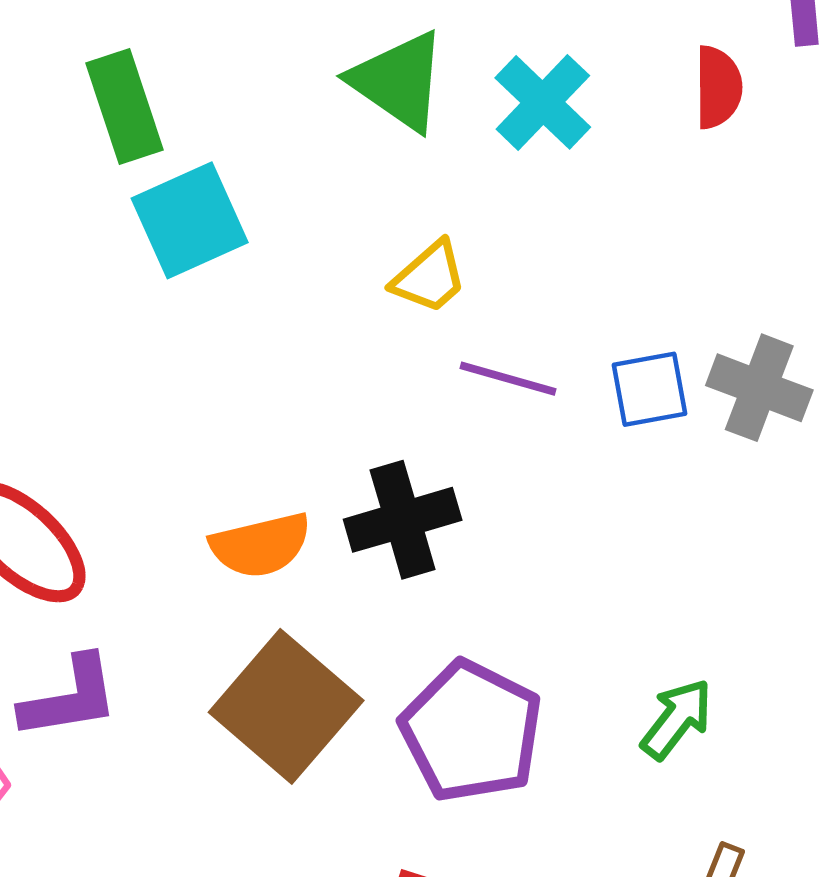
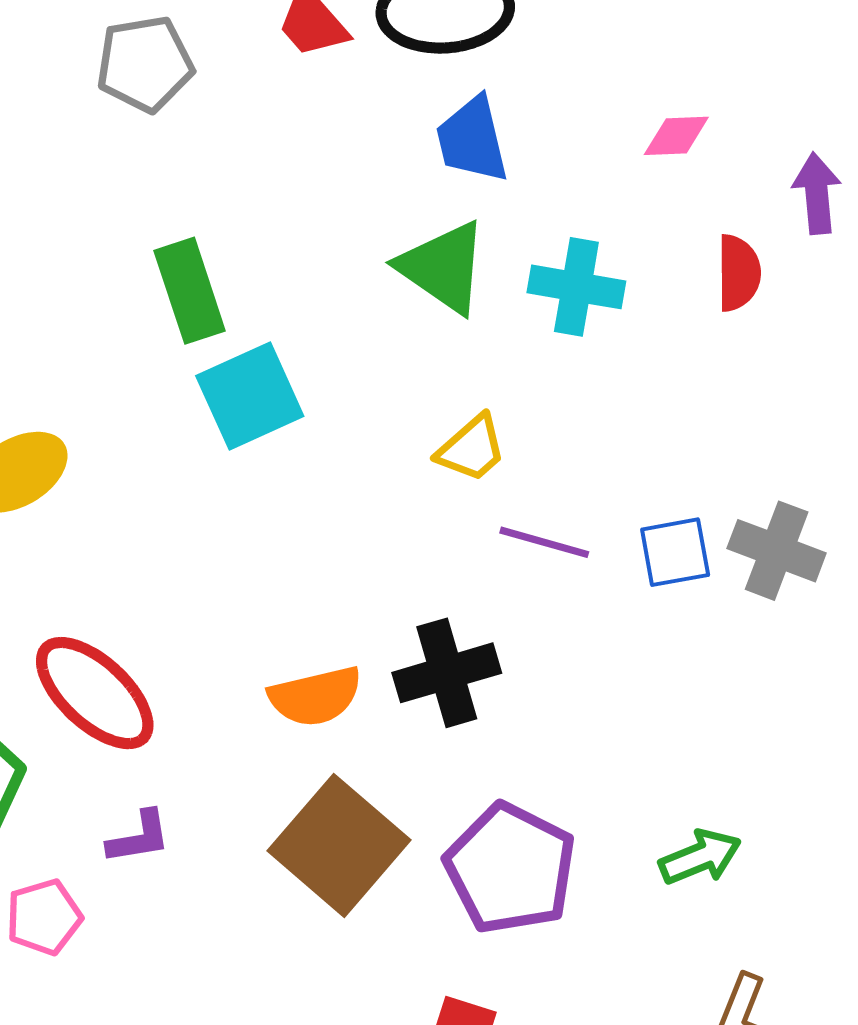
cyan cross: (543, 102) -> (576, 287), turned -34
purple L-shape: (70, 698) -> (139, 837), size x0.7
green arrow: (677, 719) -> (700, 857), turned 30

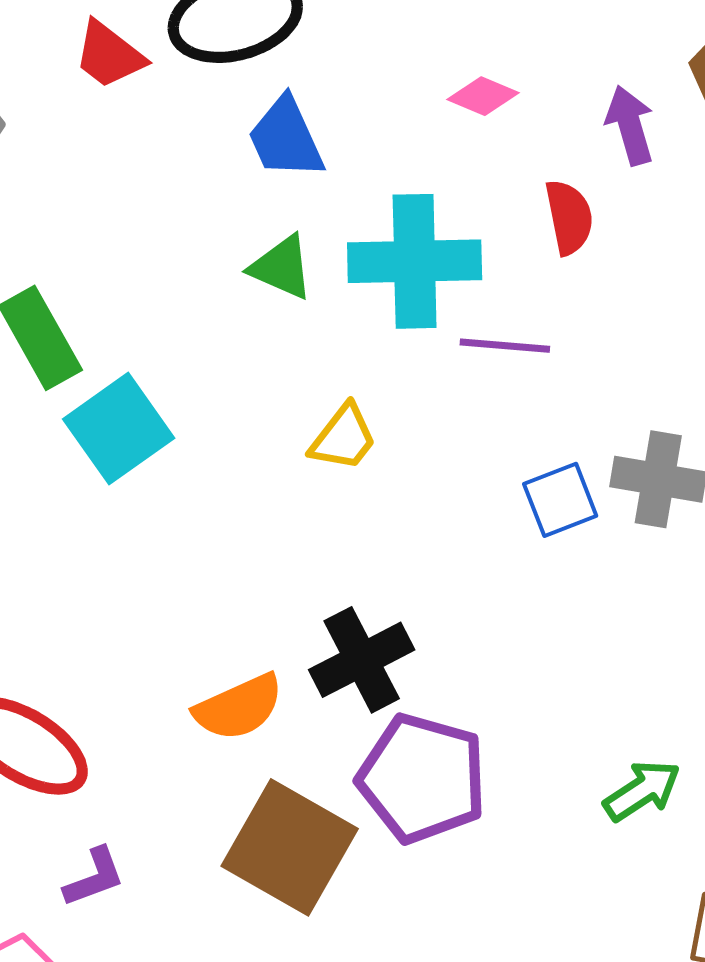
pink diamond: (676, 136) -> (483, 96), turned 36
green triangle: (443, 267) -> (282, 267), size x0.7
cyan cross: (576, 287) -> (415, 261), size x1.4
purple line: (544, 542) -> (505, 346), moved
purple pentagon: (510, 868) -> (422, 778), moved

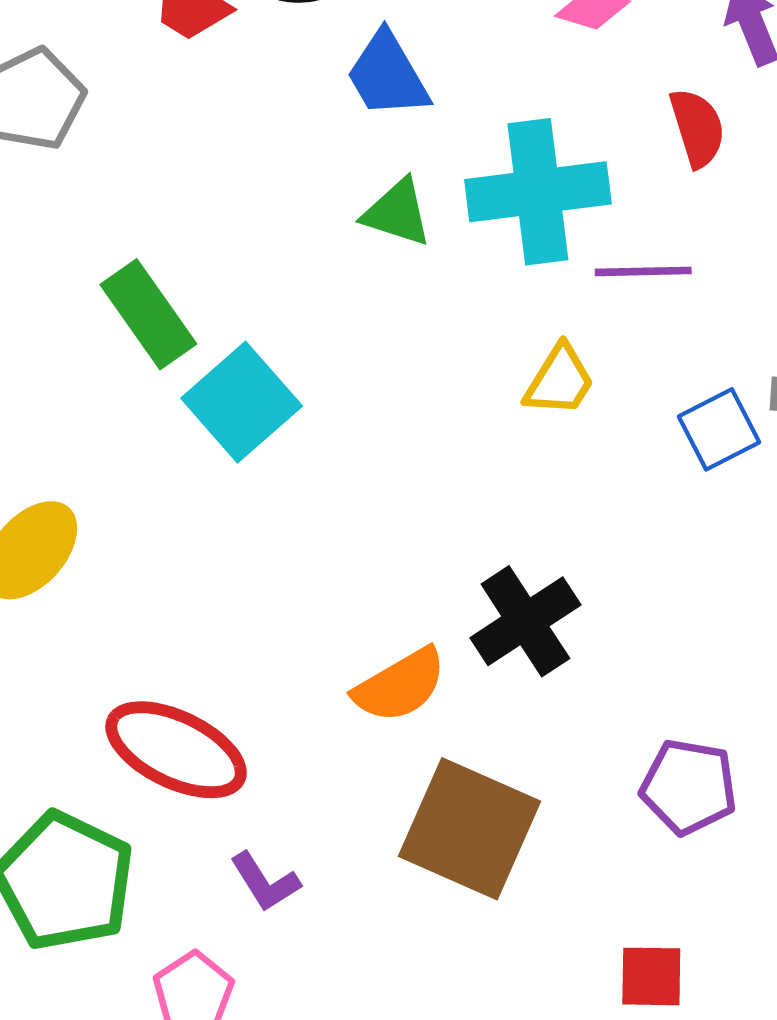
yellow trapezoid: (343, 438) -> (560, 381), moved
purple pentagon: (422, 778) -> (689, 787), moved, size x0.7
purple L-shape: (94, 877) -> (265, 882), turned 84

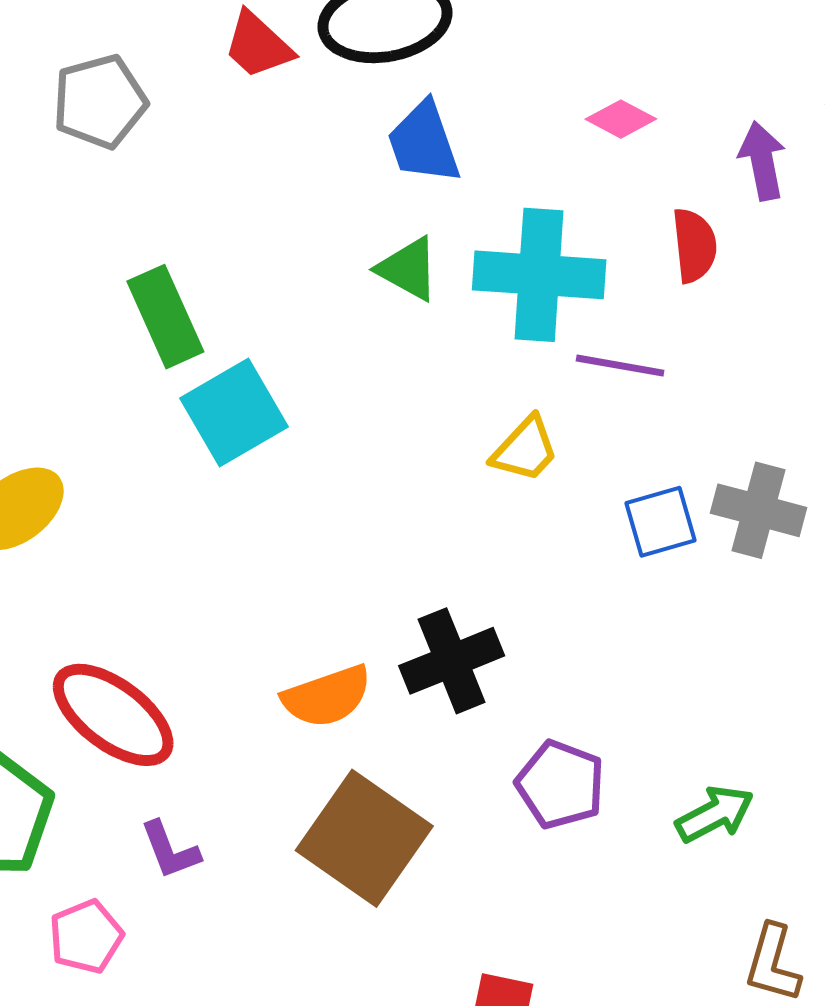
purple pentagon: (689, 787) -> (560, 784), moved

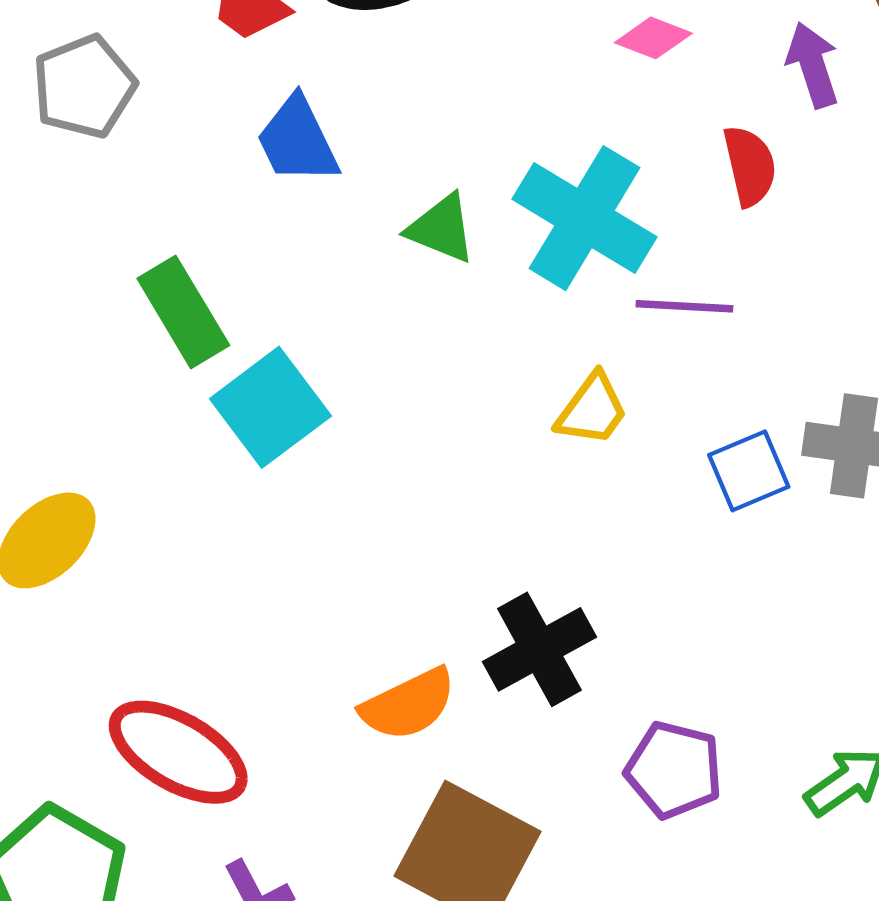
blue trapezoid: (424, 143) -> (298, 140), moved
cyan cross: (539, 275) -> (585, 218), turned 34

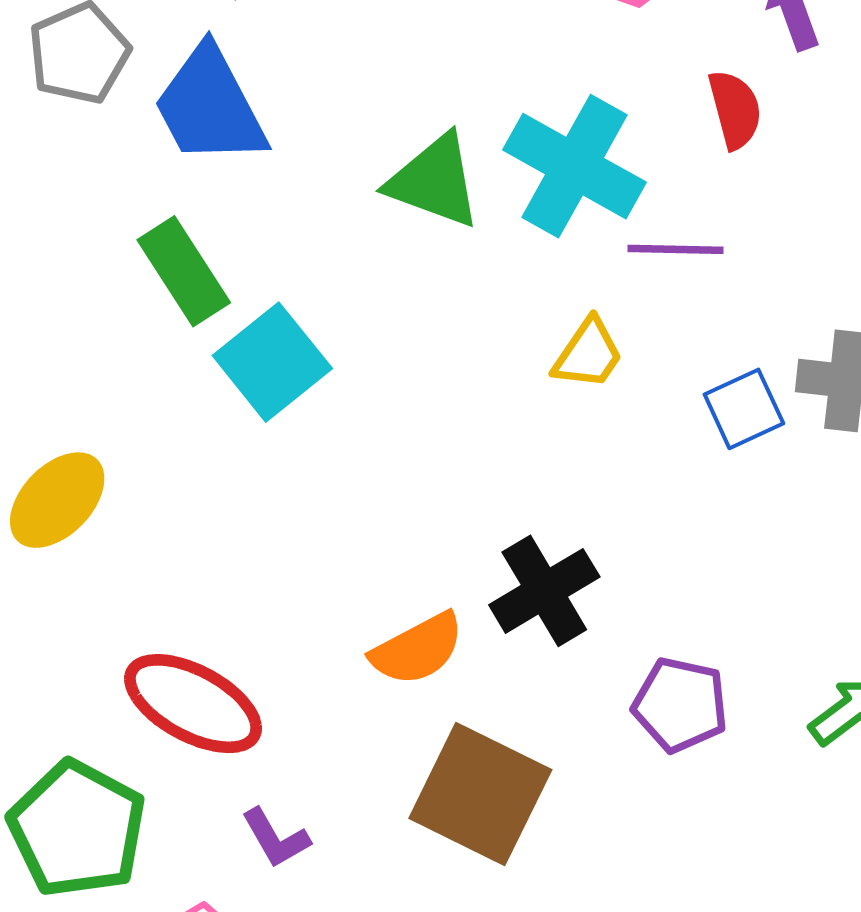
blue trapezoid: (298, 140) -> (210, 106), moved, size x1.4
green triangle: (441, 229) -> (434, 181), size x1.4

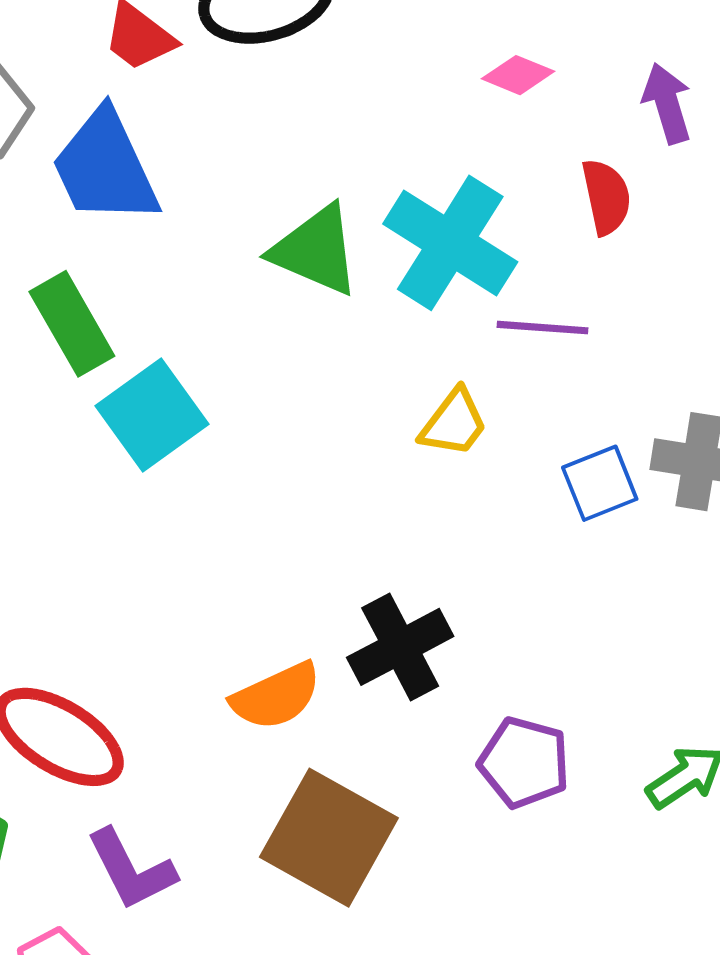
purple L-shape: (276, 838) -> (131, 870), size x1.4

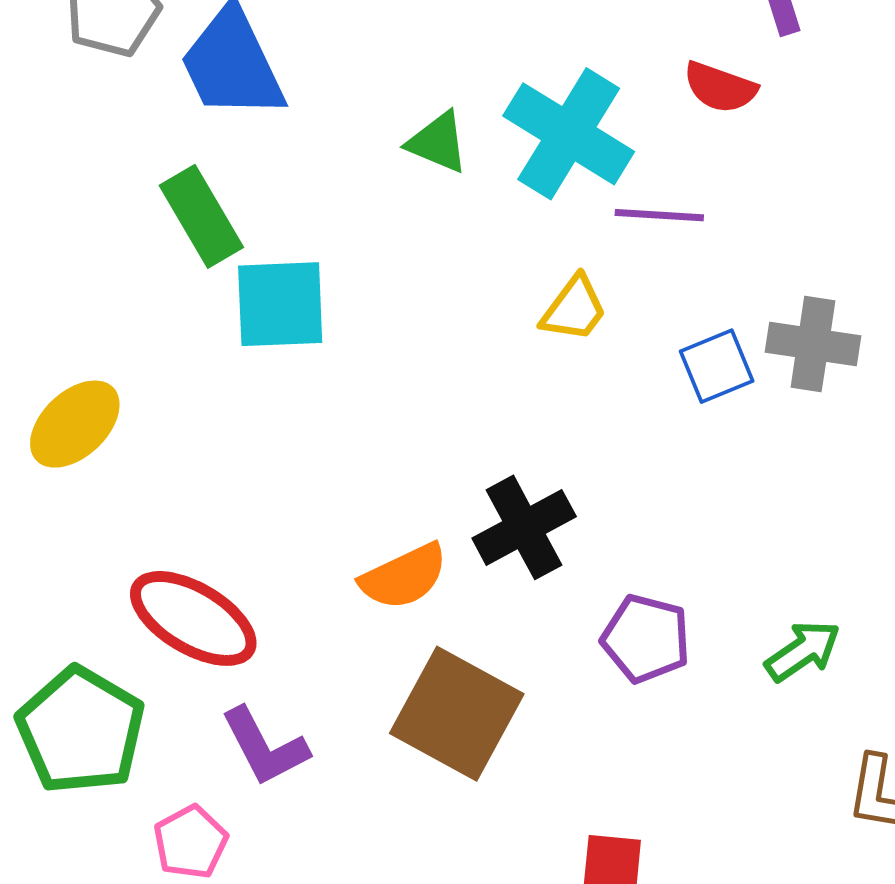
red semicircle: (606, 197) -> (720, 87), turned 122
green triangle: (316, 250) -> (438, 142), size x0.7
cyan square: (152, 415) -> (280, 304), turned 34

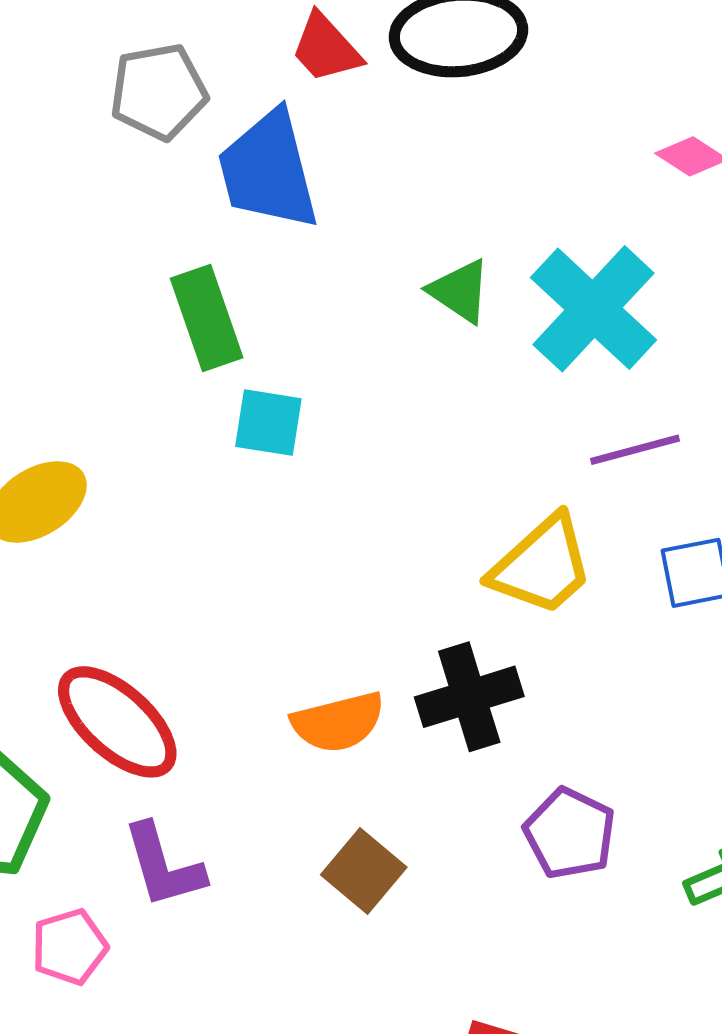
purple line: (659, 215) -> (635, 450), moved, turned -30
cyan square: (280, 304) -> (268, 423), size x0.7
yellow trapezoid: (574, 309) -> (542, 565), moved, size x1.5
brown square: (457, 714) -> (364, 871), size x0.6

